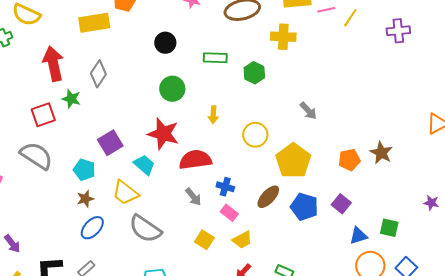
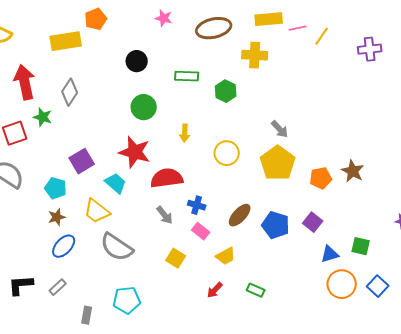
yellow pentagon: (293, 161) -> (278, 163), moved
yellow trapezoid: (242, 240) -> (226, 256), moved

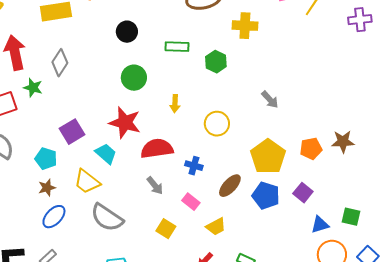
yellow pentagon: (278, 163) -> (268, 157), moved
brown star: (353, 171) -> (343, 142), turned -30
blue cross: (197, 205) -> (194, 166), moved

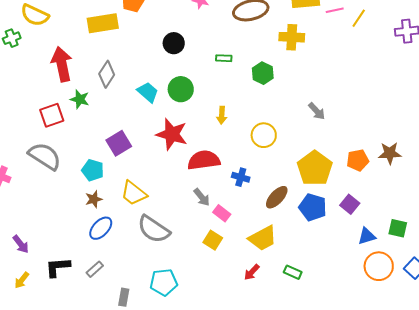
green rectangle: (177, 47) -> (224, 58), size x0.7
cyan trapezoid: (106, 154) -> (148, 92), moved
pink rectangle: (191, 202) -> (222, 213), moved
yellow trapezoid: (216, 227) -> (263, 238), size x1.4

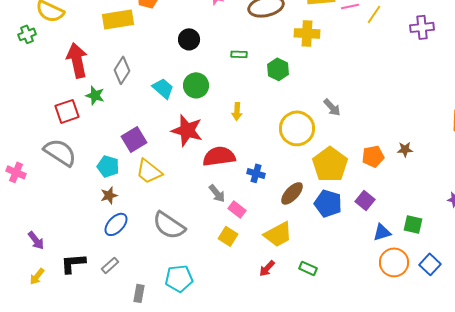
yellow circle: (264, 135) -> (297, 128), moved, size x1.4
brown star: (390, 153) -> (405, 149), size x0.7
yellow trapezoid: (134, 193) -> (149, 171), moved

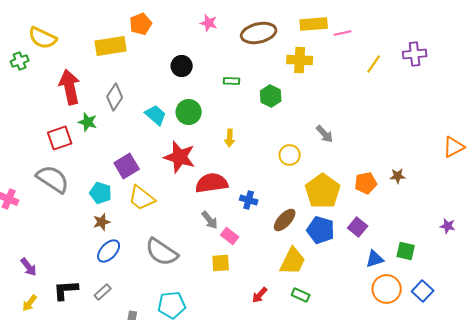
yellow line: (374, 14) -> (374, 64), moved
yellow circle: (297, 128) -> (290, 155), size x0.6
yellow trapezoid: (278, 234) -> (293, 261), moved, turned -36
yellow square: (228, 236) -> (221, 263), turned -36

